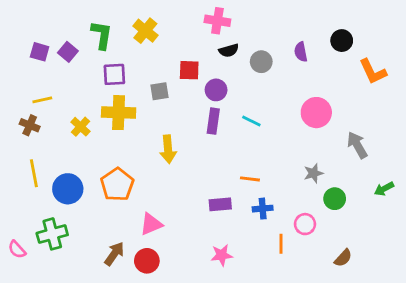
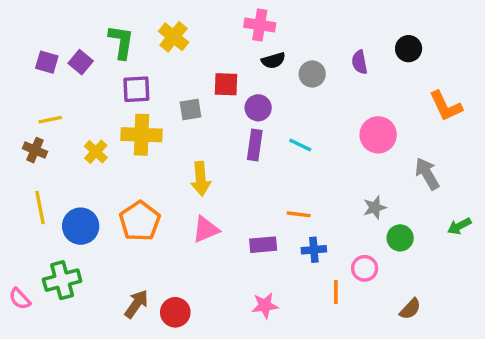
orange L-shape: (373, 72) -> (446, 106), moved
pink triangle: (151, 224) -> (206, 229), moved

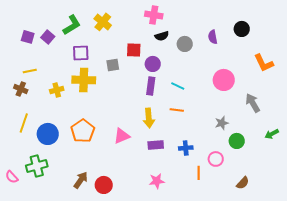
green L-shape: (121, 42) -> (72, 25), turned 50
yellow cross: (96, 152) -> (57, 90), turned 32
yellow arrow: (201, 179) -> (149, 118), moved
yellow line: (40, 208) -> (24, 123), turned 30
orange line: (299, 214) -> (177, 110), moved

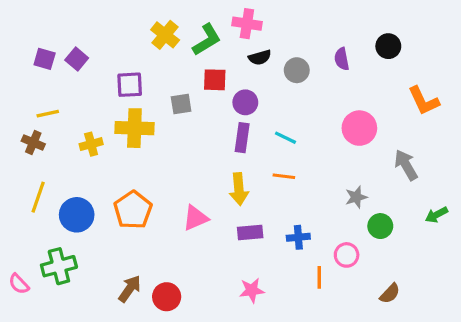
green L-shape: (72, 25) -> (207, 40), moved

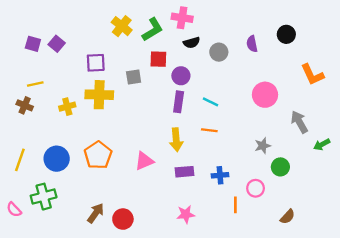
yellow line: (38, 197) -> (20, 160), moved
green arrow: (437, 215) -> (322, 144), moved

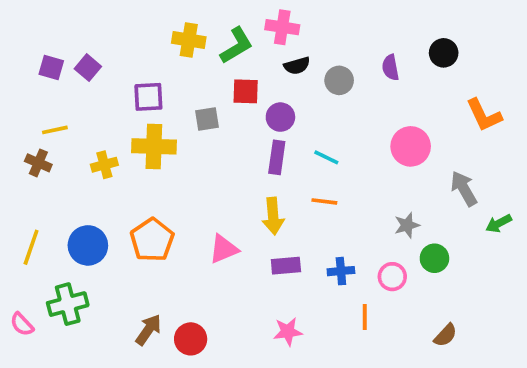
yellow cross: (122, 26) -> (189, 40), turned -30
pink circle: (256, 188) -> (392, 277), moved

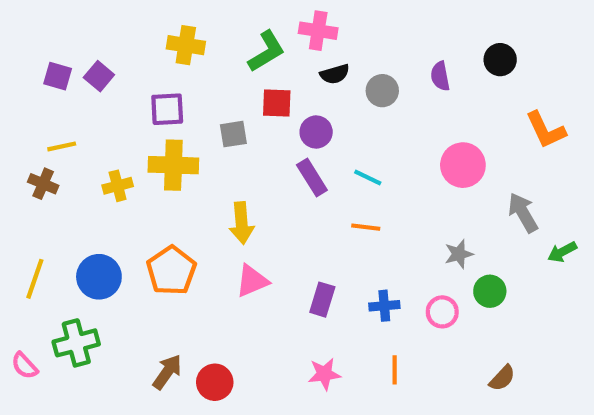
yellow cross: (189, 40) -> (186, 45), moved
purple rectangle: (277, 157) -> (312, 177), turned -40
yellow arrow: (273, 216) -> (242, 223), moved
purple rectangle: (286, 266) -> (322, 300), turned -68
orange line: (365, 317) -> (395, 370), moved

